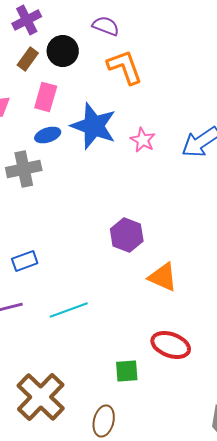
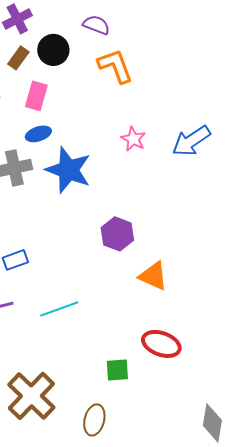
blue star: (94, 126) -> (68, 170), moved

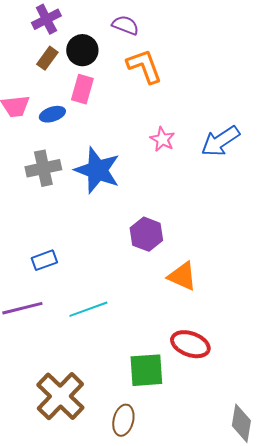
pink rectangle: (36, 96) -> (82, 89), moved
blue ellipse: (38, 134) -> (52, 114), moved
green square: (117, 370) -> (146, 370), size x1.5

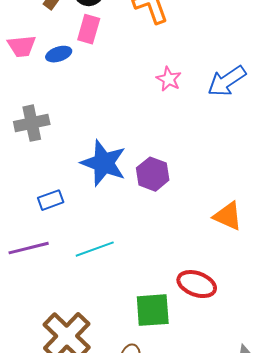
gray cross: (43, 168) -> (32, 123), moved
blue star: (97, 170) -> (104, 163), moved
orange triangle: (182, 276) -> (228, 216), moved

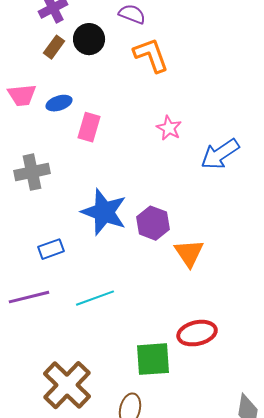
pink rectangle: (89, 29) -> (89, 127), moved
blue arrow: (227, 81) -> (220, 154), moved
orange triangle: (228, 216) -> (189, 253), moved, turned 32
red ellipse: (197, 284) -> (197, 333), turned -33

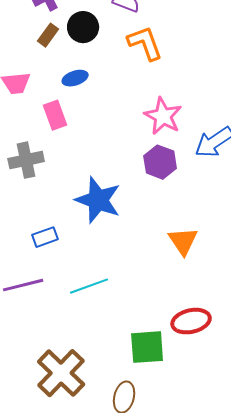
blue ellipse: (59, 103) -> (75, 78), moved
pink rectangle: (89, 127) -> (55, 115), moved, turned -36
pink star: (169, 128) -> (163, 116), size x1.5
purple hexagon: (153, 223) -> (160, 162), moved

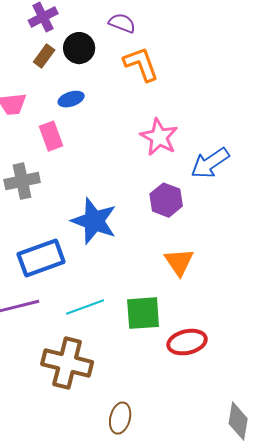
purple hexagon: (160, 162) -> (166, 200), moved
blue rectangle: (45, 237) -> (41, 258), size x1.8
green square: (147, 347) -> (143, 313), moved
brown cross: (61, 373) -> (67, 363), moved, turned -30

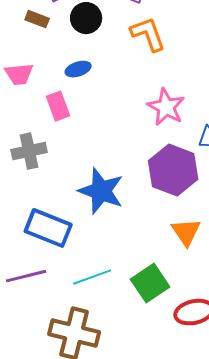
brown rectangle: (44, 56) -> (37, 19), moved, turned 75
purple hexagon: (166, 200) -> (173, 170), size x1.5
blue rectangle: (41, 258) -> (48, 228), turned 42
green square: (143, 313) -> (150, 283), turned -30

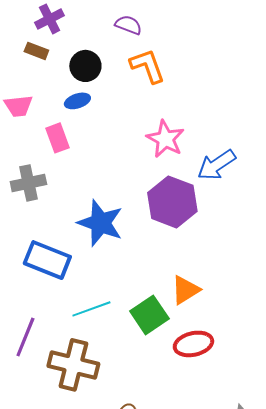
black circle: (86, 18) -> (85, 66), moved
orange triangle: (186, 232) -> (185, 290), moved, turned 32
purple line: (26, 276) -> (25, 337), moved, turned -54

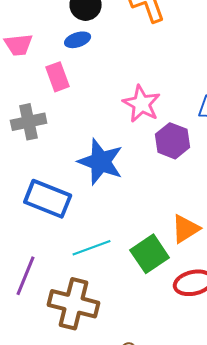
pink star: (165, 139) -> (142, 104), moved
purple hexagon: (172, 202) -> (173, 141), size x0.7

